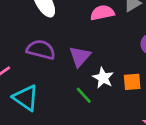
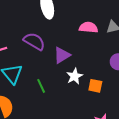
green line: (84, 95) -> (41, 86), moved

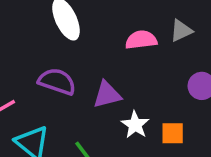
purple triangle: (62, 55) -> (107, 95), turned 30

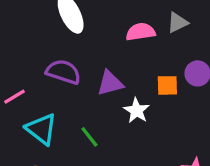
orange square: (173, 133) -> (167, 85), moved

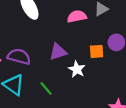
purple semicircle: (63, 72) -> (19, 57), moved

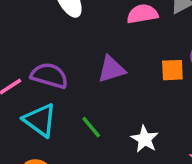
white star: (77, 69) -> (145, 139), moved

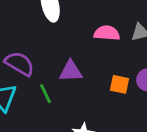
green line: (91, 127) -> (46, 94), moved

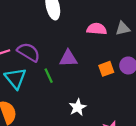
orange square: (119, 84) -> (106, 69), turned -32

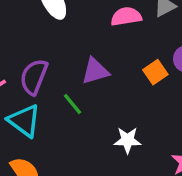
purple semicircle: (29, 52) -> (34, 77), turned -85
white star: (78, 107) -> (127, 140), turned -30

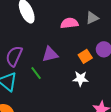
white star: (127, 140) -> (80, 79), moved

